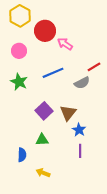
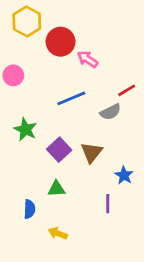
pink circle: (19, 51) -> (13, 75), moved
green star: (19, 82) -> (25, 129), moved
blue star: (79, 130) -> (124, 175), moved

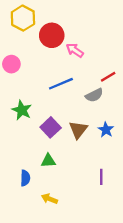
blue star: (124, 175) -> (106, 130), moved
purple line: (108, 204) -> (101, 177), moved

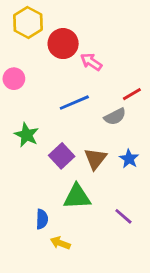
green triangle: (48, 161) -> (77, 197), moved, size x1.5
purple line: (101, 177) -> (123, 216), turned -49
blue semicircle: (25, 178) -> (42, 219), moved

